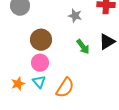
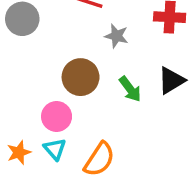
brown circle: (41, 40) -> (81, 77), moved

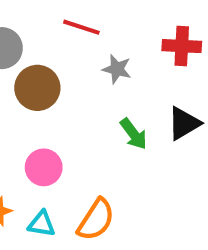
brown circle: (81, 77) -> (37, 88), moved
cyan triangle: (55, 149) -> (42, 224), moved, turned -40

